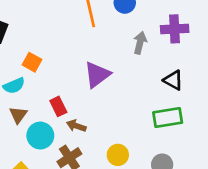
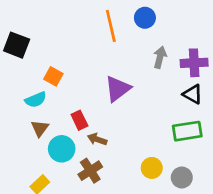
purple cross: (175, 29) -> (194, 63), moved
yellow circle: (118, 155) -> (152, 168), moved

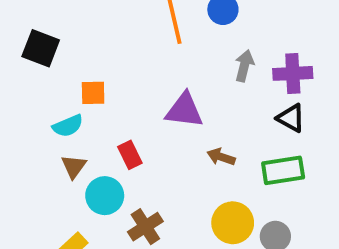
orange square: (53, 76) -> (93, 93), turned -30
purple triangle: (118, 89) -> (184, 110), turned 44
brown arrow: (97, 139) -> (221, 157), moved
yellow circle: (152, 168) -> (233, 223), size x1.4

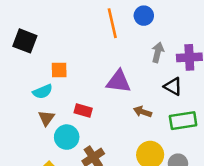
black triangle: (291, 118) -> (173, 86), moved
red rectangle: (130, 155) -> (83, 110), turned -48

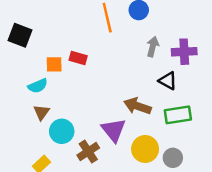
purple triangle: (119, 81) -> (113, 130), moved, turned 44
red rectangle: (83, 110) -> (78, 58), moved
brown arrow: (143, 112) -> (137, 106), size x1.5

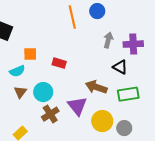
red rectangle: (78, 58) -> (59, 63), moved
cyan circle: (62, 131) -> (43, 92), moved
brown cross: (88, 152) -> (50, 114), moved

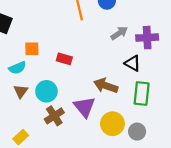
gray arrow: (108, 40) -> (119, 33), turned 42
green rectangle: (128, 94) -> (142, 94), turned -75

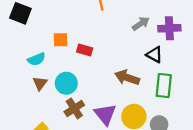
orange square: (32, 49) -> (61, 40), moved
purple triangle: (84, 107) -> (105, 114), moved

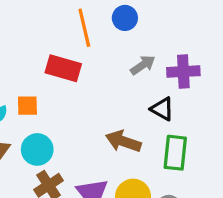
orange square: (61, 40) -> (27, 106), moved
red rectangle: (85, 50) -> (63, 68), moved, size x1.5

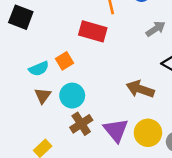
orange square: (27, 106) -> (64, 61), turned -30

